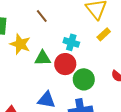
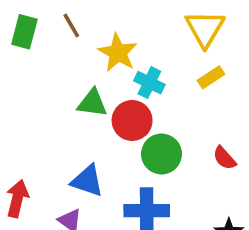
brown line: (42, 16) -> (71, 26), moved
yellow star: (20, 44) -> (118, 53), moved

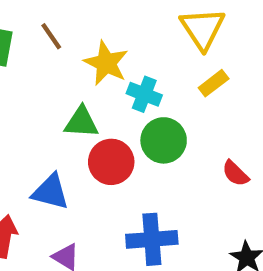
red circle: (132, 120) -> (111, 162), moved
green circle: (161, 154) -> (164, 140), moved
blue triangle: (87, 181) -> (50, 192), moved

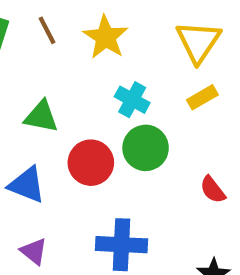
yellow star: (106, 63) -> (106, 37), moved
green triangle: (81, 122) -> (41, 117), moved

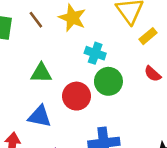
yellow rectangle: (202, 97) -> (148, 36), moved
red semicircle: (213, 190) -> (153, 74), moved

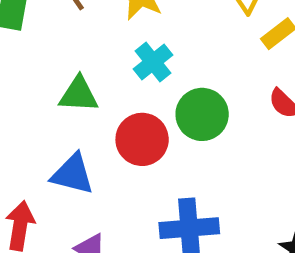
cyan cross: (95, 53) -> (153, 62), moved, turned 30

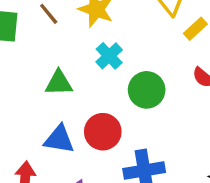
red circle: (142, 139) -> (103, 132), moved

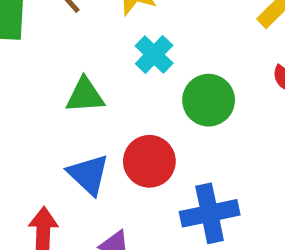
blue triangle: (59, 139) -> (88, 174), turned 36

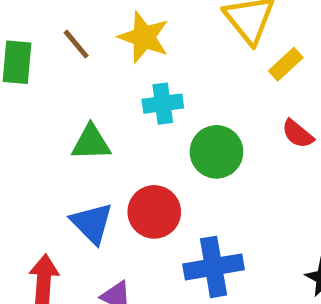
cyan cross: (154, 55) -> (163, 104), turned 36

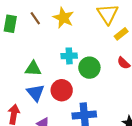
cyan cross: (163, 104) -> (69, 56), moved
green triangle: (91, 143) -> (33, 69), moved

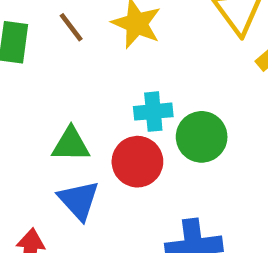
red circle: (62, 90) -> (137, 162), moved

